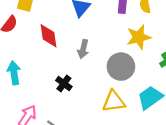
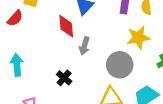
red diamond: (48, 36) -> (66, 26), moved

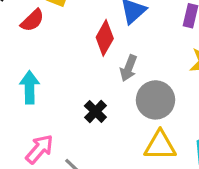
red diamond: (66, 26) -> (105, 38), turned 30
gray circle: (120, 65) -> (155, 100), moved

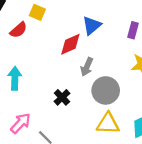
red diamond: (105, 38) -> (70, 44), turned 35

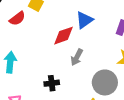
gray circle: (106, 90) -> (105, 82), moved
black cross: (62, 97) -> (52, 83), turned 32

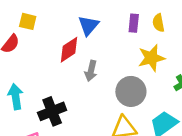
black cross: (52, 83) -> (52, 111), moved, size x1.5

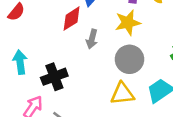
yellow star: (151, 58) -> (128, 23), moved

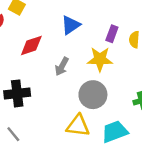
red diamond: (72, 19) -> (31, 45), moved

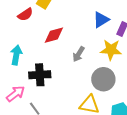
blue triangle: (71, 25) -> (101, 20), moved

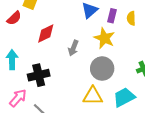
yellow star: (111, 50) -> (104, 38), turned 30

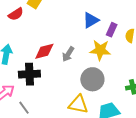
red diamond: (46, 34) -> (44, 51), moved
yellow star: (104, 38) -> (100, 50), turned -30

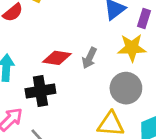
red diamond: (44, 51) -> (57, 58), turned 30

